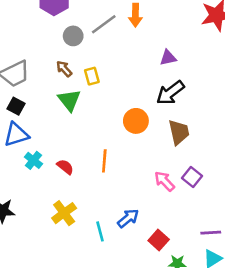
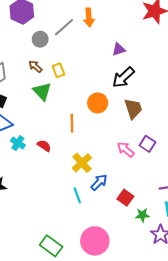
orange line: (104, 161) -> (72, 123), moved
yellow cross: (64, 213) -> (82, 163), moved

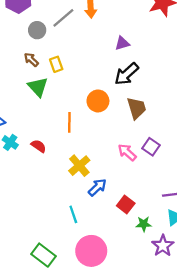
cyan line: (77, 195) -> (73, 214), moved

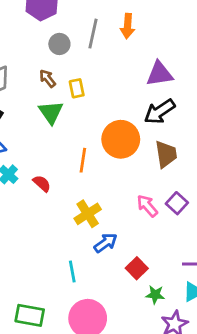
gray line: (63, 18) -> (93, 34), turned -45
purple triangle: (122, 43) -> (160, 74), size x1.5
orange circle: (98, 101) -> (121, 139), size x1.4
green rectangle: (43, 255) -> (30, 315), turned -35

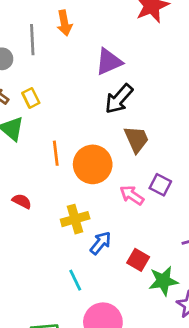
orange circle: (121, 139) -> (93, 164), moved
orange line: (83, 160) -> (56, 153), moved
yellow cross: (88, 214) -> (75, 219), turned 32
green star: (155, 295) -> (163, 281), size x1.5

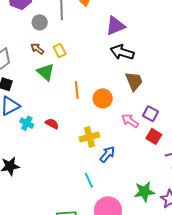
black arrow: (119, 99) -> (122, 52), turned 65
orange circle: (93, 164) -> (103, 98), size x0.7
red square: (138, 260) -> (154, 136), moved
green star: (163, 281) -> (144, 192), moved

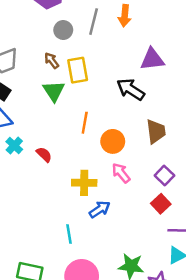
yellow rectangle: (60, 51) -> (78, 70), size x1.5
black arrow: (122, 52) -> (131, 89), moved
pink arrow: (130, 121) -> (121, 173), moved

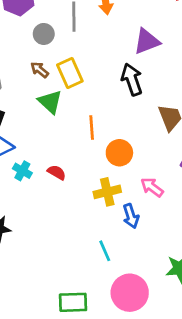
black arrow: (131, 89) -> (132, 79), turned 52
orange circle: (113, 141) -> (119, 153), moved
pink arrow: (121, 173) -> (152, 187), moved
blue arrow: (100, 209) -> (131, 216), turned 120

